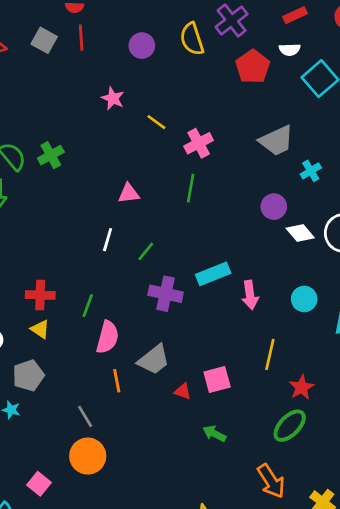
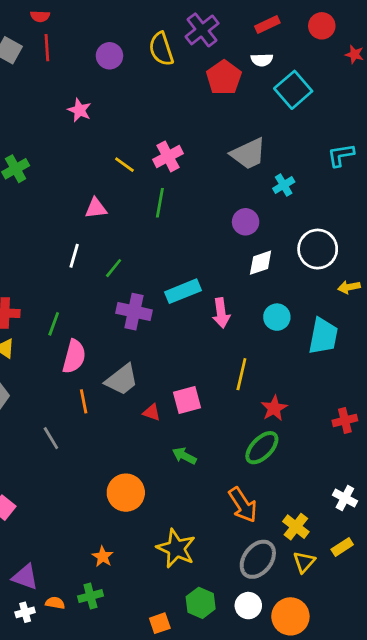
yellow line: (156, 122) -> (124, 165), moved
white diamond: (300, 233) -> (261, 263), moved, turned -68
orange circle: (88, 456) -> (126, 493), moved

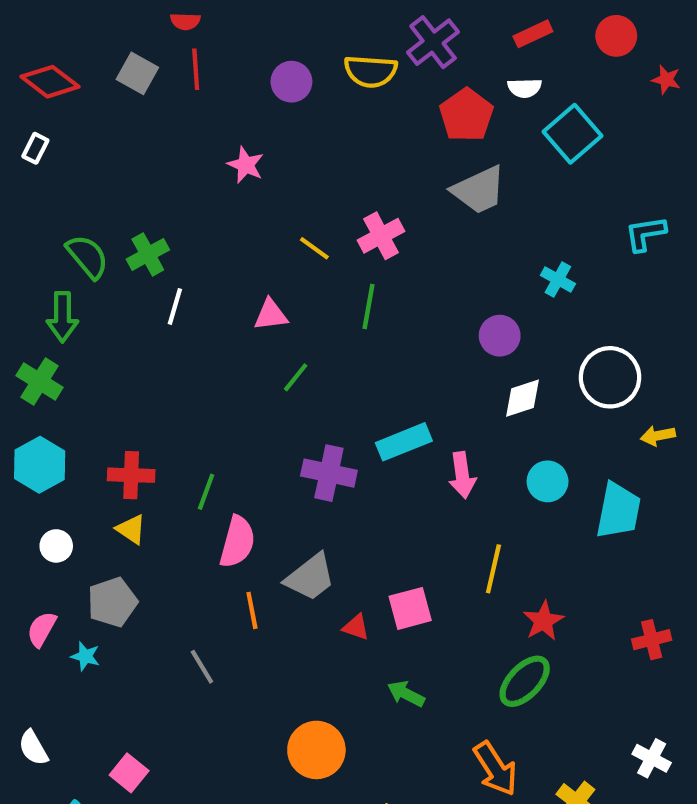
yellow semicircle: (161, 49) -> (371, 71), turned -68
gray trapezoid: (248, 154) -> (479, 190), moved
cyan cross: (284, 185) -> (558, 279), turned -30
white line: (74, 256) -> (175, 307), moved
green line: (114, 268) -> (296, 377), moved

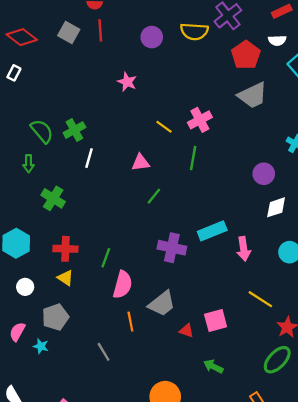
green arrow: (62, 317) -> (29, 164), size x0.7
green cross: (40, 381) -> (53, 198), moved
yellow line: (493, 569) -> (260, 299), turned -70

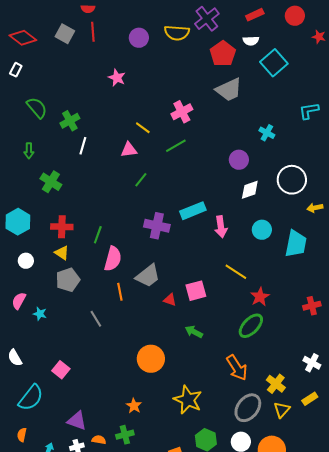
yellow line: (164, 127) -> (143, 128), moved
green semicircle: (42, 131) -> (37, 108), moved
green line: (193, 158) -> (176, 146), turned 50
gray pentagon: (55, 317) -> (68, 280), moved

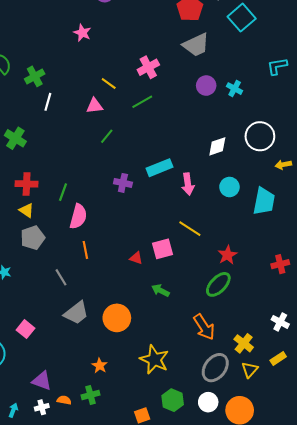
purple circle: (239, 160) -> (206, 86), moved
purple cross: (157, 226) -> (123, 183), size x0.7
yellow line: (236, 272) -> (190, 229), moved
gray trapezoid: (148, 276) -> (76, 313), moved

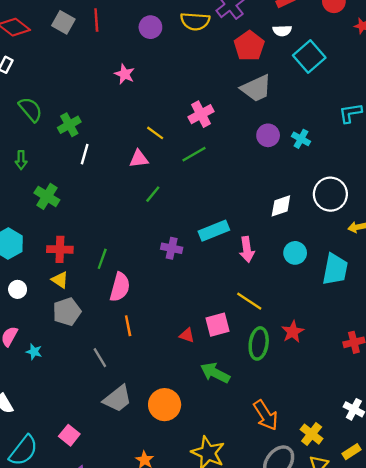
green ellipse: (218, 284) -> (259, 343), moved, turned -36
green arrow: (160, 291) -> (215, 373), size x1.4
pink square: (26, 329) -> (69, 435), moved

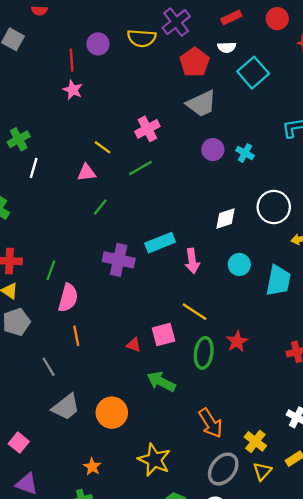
red line: (96, 20) -> (72, 60), moved
purple cross: (172, 248) -> (119, 260), size x1.5

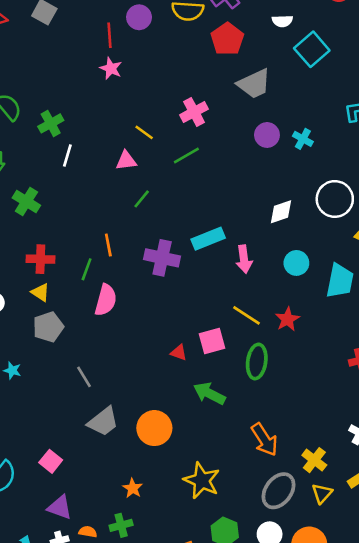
red pentagon: (194, 62) -> (227, 39), moved
orange line: (76, 336) -> (108, 245), moved
red star: (237, 341) -> (287, 319), moved

